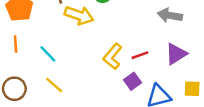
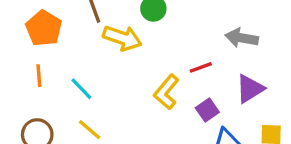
red line: (140, 55) -> (201, 67), moved
purple square: (133, 81) -> (207, 110), moved

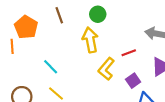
yellow arrow: (122, 38) -> (90, 40), moved, turned -120
orange line: (39, 76) -> (12, 46), moved

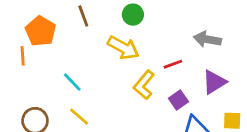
yellow arrow: (90, 40) -> (123, 48), turned 130

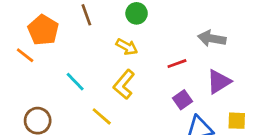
yellow arrow: (123, 48) -> (127, 47), size x0.7
orange line: (23, 56) -> (25, 55), turned -48
yellow L-shape: (144, 85) -> (124, 84), moved
yellow line: (79, 117) -> (102, 116), moved

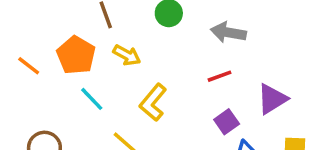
orange pentagon: (43, 30) -> (76, 55), moved
gray arrow: (212, 38) -> (228, 32), moved
yellow arrow: (127, 47) -> (127, 55), moved

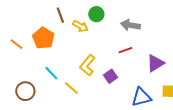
yellow arrow: (127, 55) -> (80, 26), moved
cyan line: (92, 99) -> (51, 73), moved
purple square: (227, 122) -> (110, 76), moved

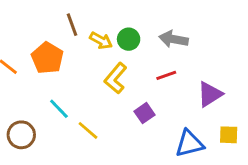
green circle: (96, 14) -> (129, 39), moved
yellow L-shape: (87, 65) -> (116, 78), moved

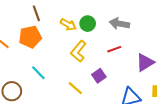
brown line: (72, 25) -> (36, 13), moved
orange pentagon: (47, 58) -> (30, 37), turned 30
yellow line: (88, 130) -> (75, 88), moved

